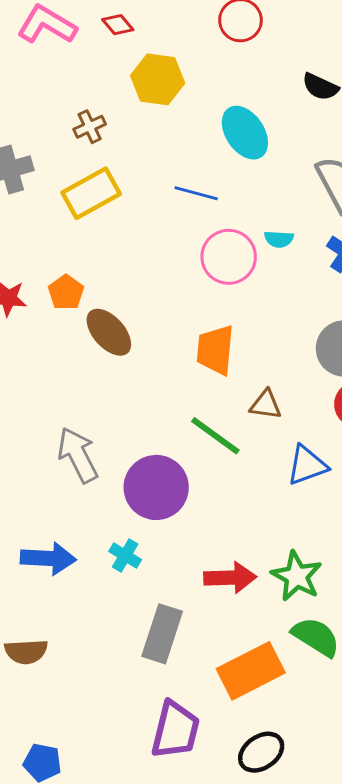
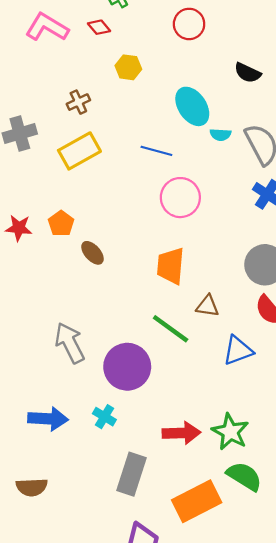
yellow hexagon: (158, 79) -> (128, 67), size x0.7
cyan semicircle: (279, 239) -> (220, 135), moved
brown ellipse: (109, 332) -> (92, 253), size x0.7

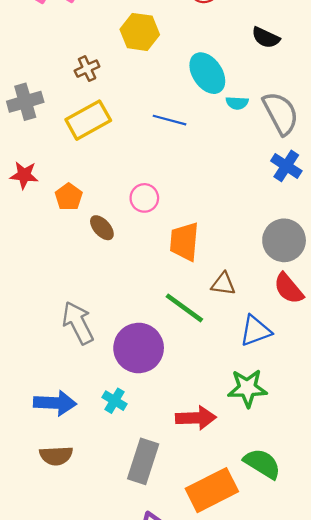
yellow hexagon: (128, 67) -> (140, 32), size x1.4
pink circle: (180, 198) -> (144, 198), moved, size x0.7
red star: (19, 228) -> (24, 175), moved
green star: (230, 432) -> (247, 388), moved, turned -30
brown semicircle: (32, 487) -> (56, 456), moved

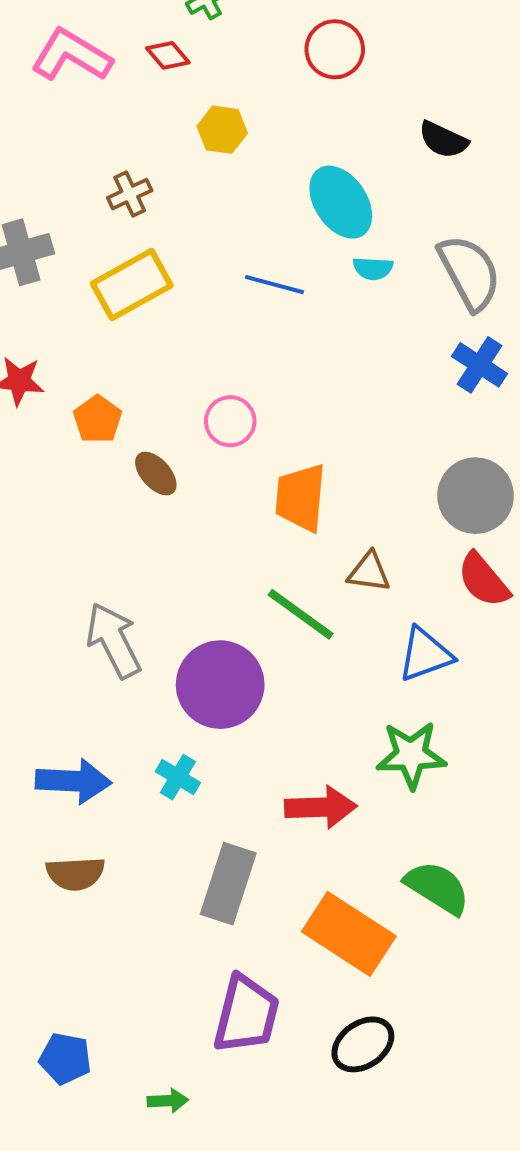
yellow hexagon: (140, 32) -> (222, 130), size x0.7
cyan semicircle: (237, 103) -> (373, 268), moved
orange rectangle: (212, 490) -> (349, 934), turned 60

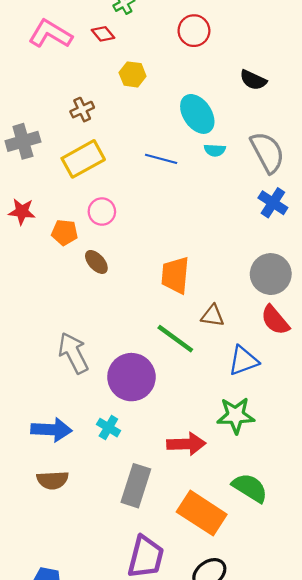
orange pentagon: (98, 419) -> (65, 232), turned -30
pink circle: (230, 421) -> (102, 212), moved

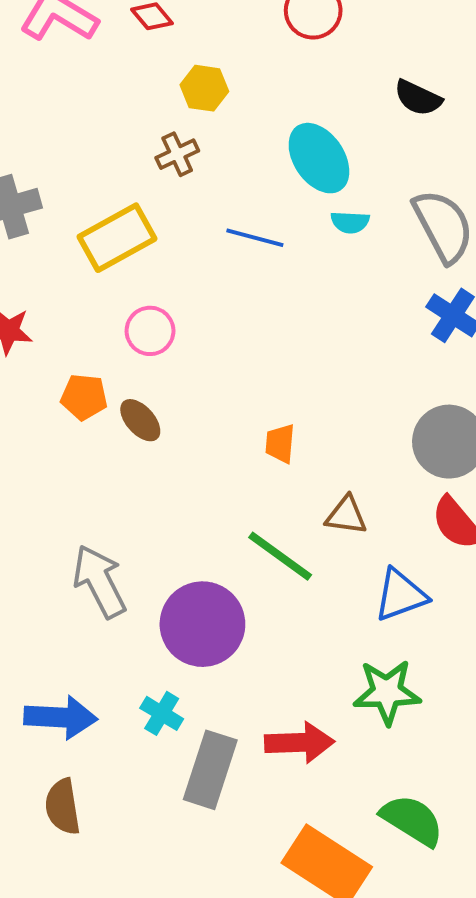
brown cross: (82, 110) -> (177, 154), moved
orange pentagon: (65, 232) -> (84, 397), moved
orange trapezoid: (175, 275) -> (280, 444), size x0.6
brown semicircle: (53, 480) -> (63, 807), turned 84
gray rectangle: (136, 486) -> (210, 770), moved

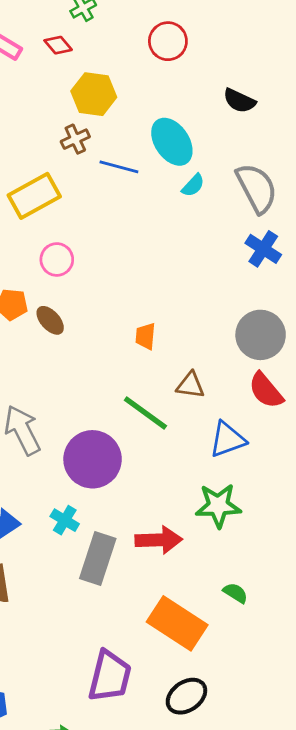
yellow hexagon: (204, 88) -> (94, 94), size x1.4
cyan semicircle: (350, 222) -> (193, 185), turned -50
blue line: (255, 238) -> (119, 167), moved
green semicircle: (412, 820) -> (235, 593), size x0.6

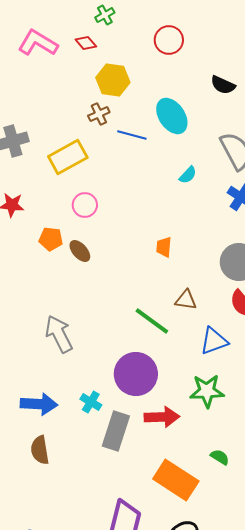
cyan semicircle: (193, 185) -> (188, 175), moved
orange trapezoid: (145, 336) -> (164, 247), moved
purple circle: (93, 459) -> (136, 374), moved

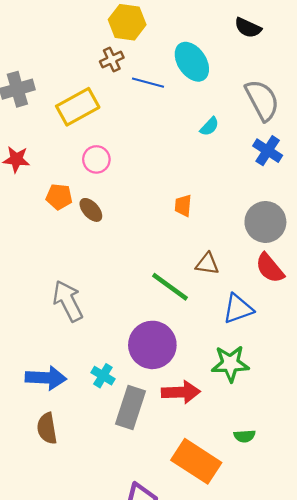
green semicircle: (220, 457) -> (245, 436), turned 144

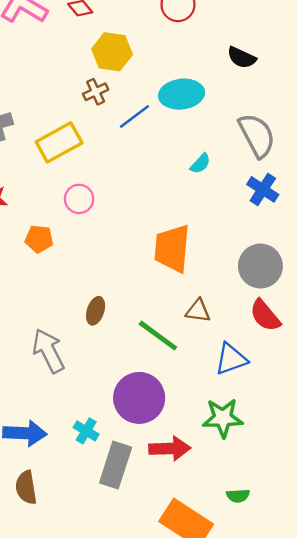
cyan ellipse: (192, 62) -> (182, 94), turned -63
blue line: (148, 83) -> (134, 116), turned -52
orange trapezoid: (183, 206) -> (172, 248), size x2.0
brown ellipse: (91, 210) -> (96, 311), moved, turned 60

